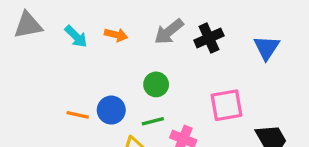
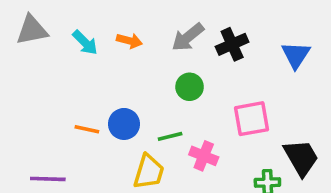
green circle: (156, 84) -> (190, 87), moved

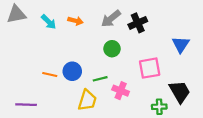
blue triangle: (296, 55) -> (181, 44), moved

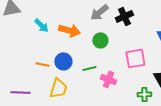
orange arrow: (75, 21) -> (69, 30), moved, size x1.5
cyan arrow: (49, 22) -> (41, 25), moved
yellow trapezoid: (87, 100) -> (58, 88), moved

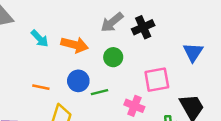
blue circle: (63, 61) -> (78, 81), moved
pink cross: (108, 79) -> (134, 106), moved

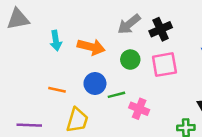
cyan arrow: (40, 38) -> (56, 41), turned 36
pink square: (157, 80) -> (164, 65), moved
pink cross: (134, 106) -> (139, 109), moved

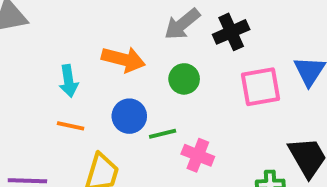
cyan arrow: (56, 41) -> (69, 81), moved
pink square: (164, 65) -> (260, 87), moved

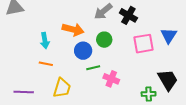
black cross: (231, 32) -> (128, 15), turned -36
blue circle: (129, 116) -> (83, 51), moved

